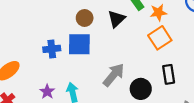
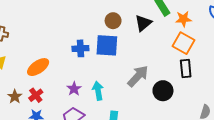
orange square: (160, 38) -> (184, 43), turned -30
black rectangle: (169, 74) -> (186, 68), moved

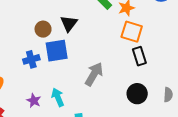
brown circle: (113, 21) -> (43, 29), moved
black triangle: (143, 23) -> (69, 23), moved
black circle: (163, 91) -> (137, 94), moved

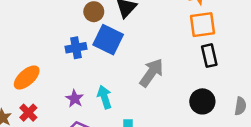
orange square: (132, 32) -> (203, 25), turned -30
blue square: (57, 51) -> (108, 40), turned 30

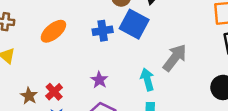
orange ellipse: (27, 77) -> (53, 31), moved
cyan arrow: (104, 97) -> (147, 79), moved

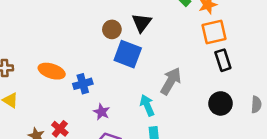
orange ellipse: (53, 31) -> (52, 71), turned 65
blue cross: (103, 31) -> (83, 84), moved

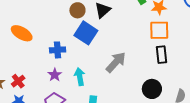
blue cross: (83, 84) -> (58, 50), moved
cyan arrow: (147, 105) -> (80, 77), moved

